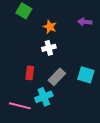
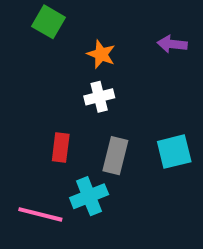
cyan square: (86, 75) -> (174, 152), turned -30
gray rectangle: (57, 77) -> (115, 156), turned -30

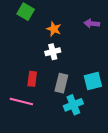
cyan cross: (89, 196) -> (73, 105), moved
pink line: (40, 214) -> (21, 102), moved

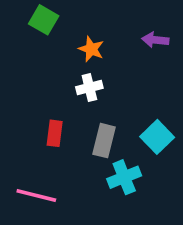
cyan square: (93, 81) -> (157, 137), turned -30
pink line: (21, 102) -> (36, 196), moved

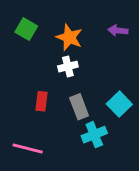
green square: (44, 20) -> (26, 29), moved
orange star: (91, 49) -> (69, 37), size x1.4
gray rectangle: (104, 141) -> (79, 107), turned -35

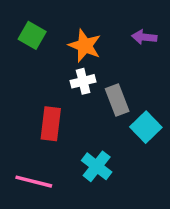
red rectangle: (42, 101) -> (51, 124), size x1.4
gray rectangle: (79, 107) -> (117, 100), moved
cyan cross: (94, 135) -> (97, 166), moved, turned -30

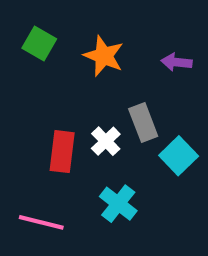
purple arrow: (144, 37) -> (177, 62), moved
white cross: (83, 81) -> (106, 141), moved, turned -30

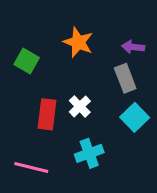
green square: (39, 43) -> (27, 61), moved
gray rectangle: (143, 122) -> (125, 78), moved
cyan cross: (118, 204) -> (89, 153), turned 32

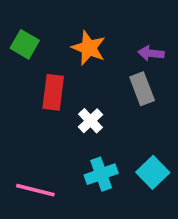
green square: (27, 61) -> (25, 44), moved
red rectangle: (47, 114) -> (53, 92), moved
cyan square: (135, 117) -> (153, 172), moved

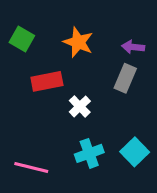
gray rectangle: (142, 89) -> (125, 78), turned 44
red rectangle: (53, 92) -> (47, 81), turned 72

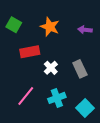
gray rectangle: (125, 78) -> (80, 69), moved, turned -48
cyan square: (135, 152) -> (85, 108), moved
pink line: (31, 168) -> (26, 96), moved, turned -65

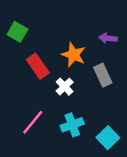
orange star: (50, 27) -> (74, 55), moved
red rectangle: (30, 52) -> (38, 66), turned 66
gray rectangle: (80, 69) -> (103, 75), moved

